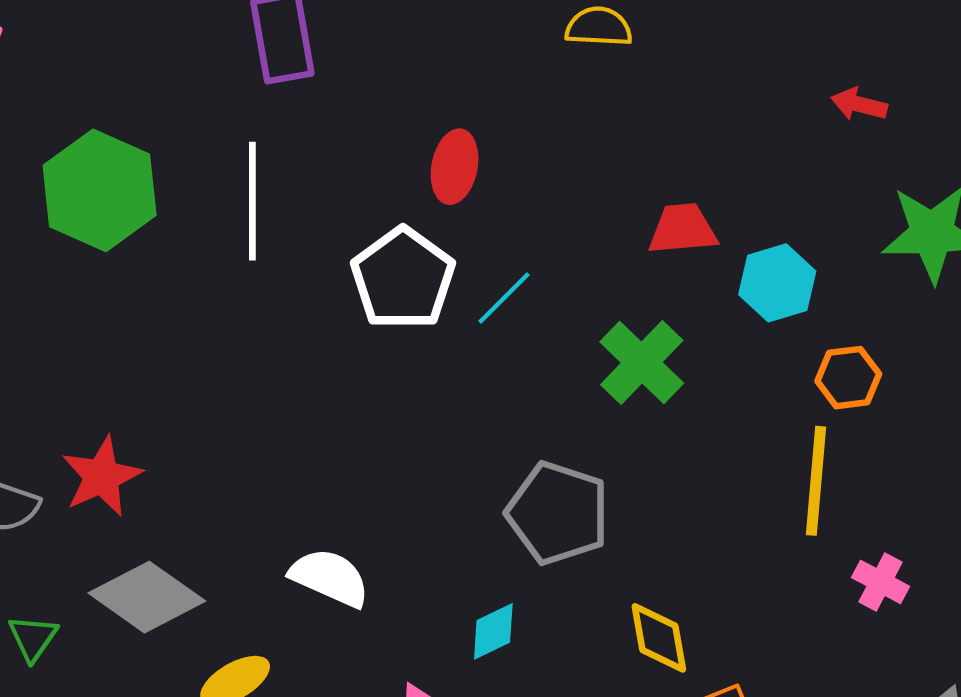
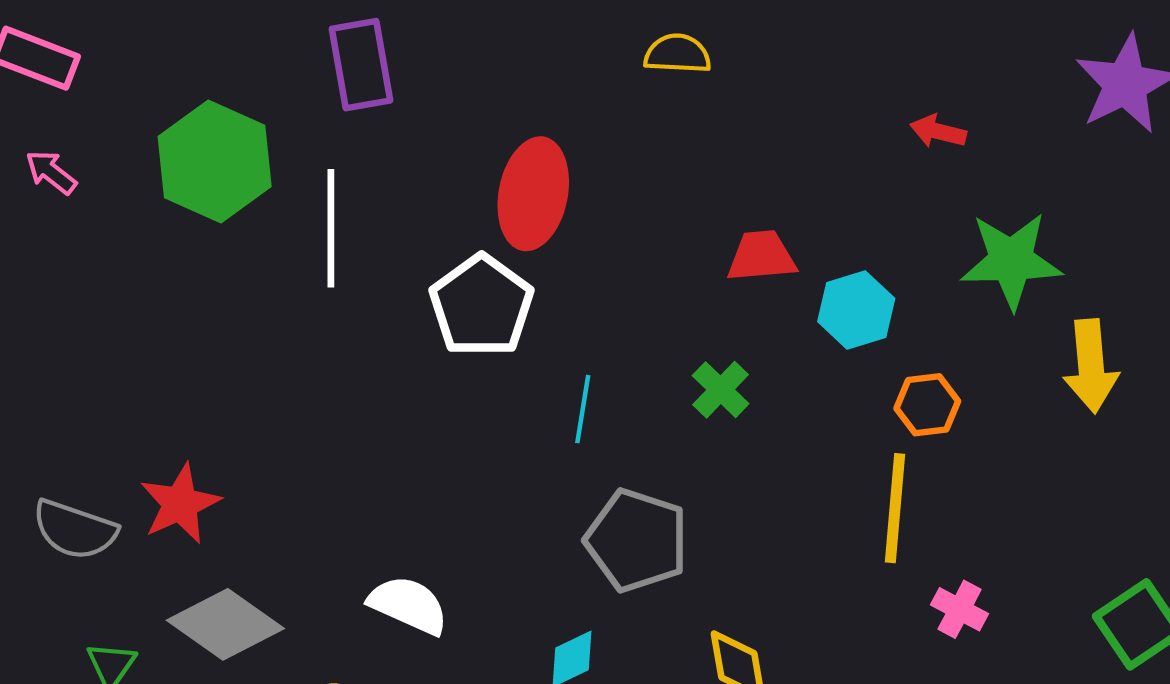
red ellipse: (455, 167) -> (533, 194), size x1.5
green hexagon: (100, 190) -> (215, 161), moved
cyan line: (504, 298) -> (583, 409), moved, turned -36
green cross: (642, 362) -> (721, 390), size x0.7

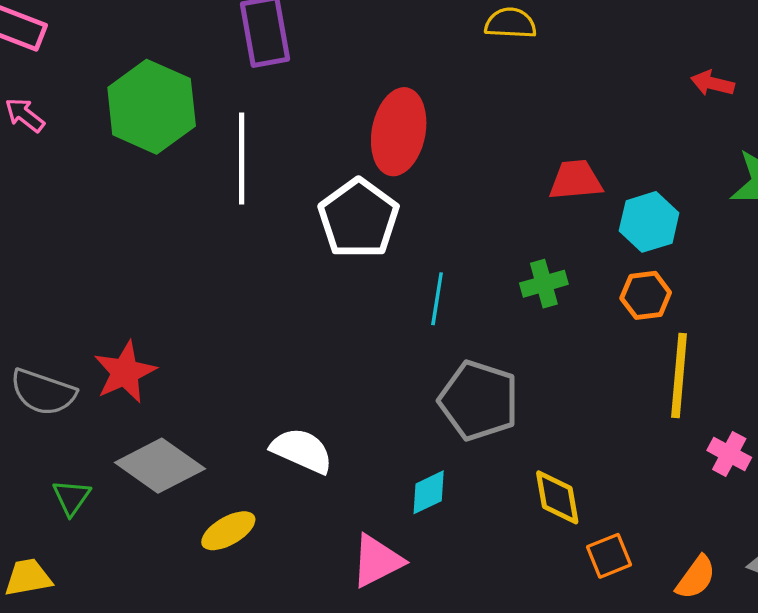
green cross: (721, 390) -> (544, 284), turned 30
orange hexagon: (927, 405) -> (646, 295), moved

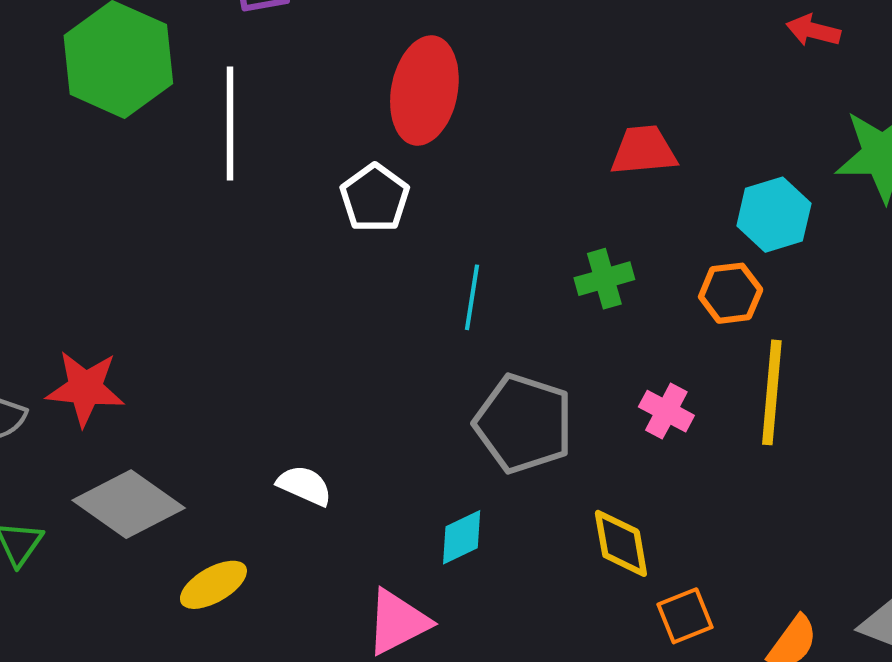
white pentagon: (359, 219) -> (375, 198), size x0.7
cyan hexagon: (649, 222) -> (774, 215), moved
red star: (125, 372) -> (85, 388), turned 30
white semicircle: (302, 451) -> (304, 486), size x0.7
pink cross: (729, 454) -> (666, 411), moved

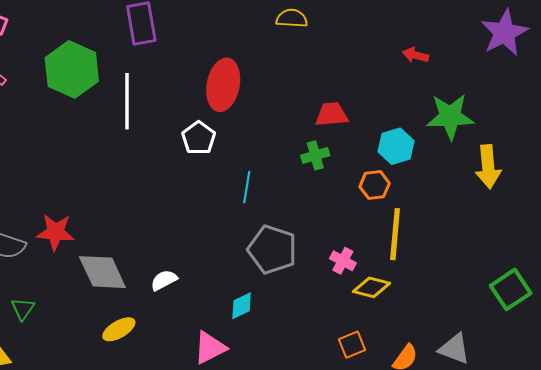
green cross: (604, 279) -> (315, 155), moved
pink cross: (666, 411) -> (343, 261), moved
white semicircle: (304, 486) -> (164, 280), turned -52
gray diamond: (129, 504) -> (102, 272), moved, turned 30
yellow diamond: (621, 543) -> (372, 287), moved, turned -66

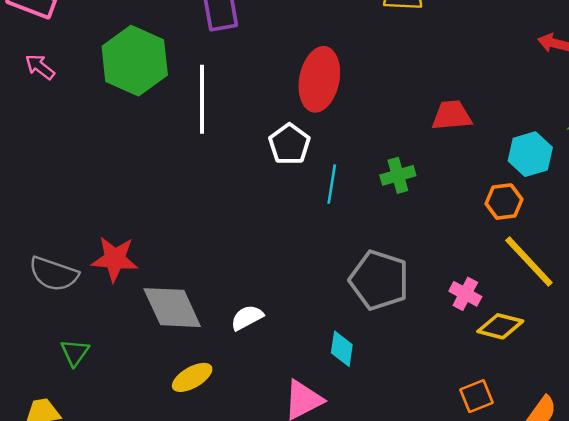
green cross: (315, 155) -> (398, 175), moved
cyan line: (247, 187) -> (332, 184), moved
yellow line: (395, 234) -> (529, 261), turned -48
cyan diamond: (242, 306) -> (342, 349), turned -56

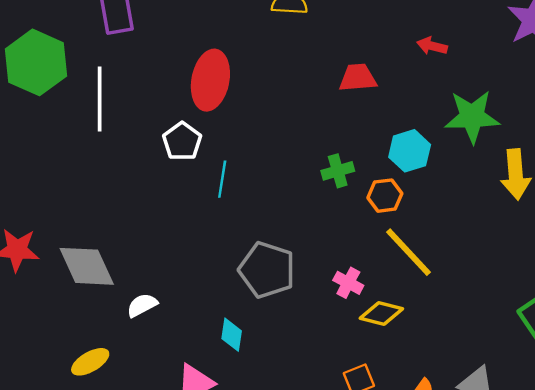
red trapezoid: (452, 115) -> (358, 78), moved
green cross: (398, 175) -> (338, 171), moved
gray diamond: (172, 308) -> (87, 266), moved

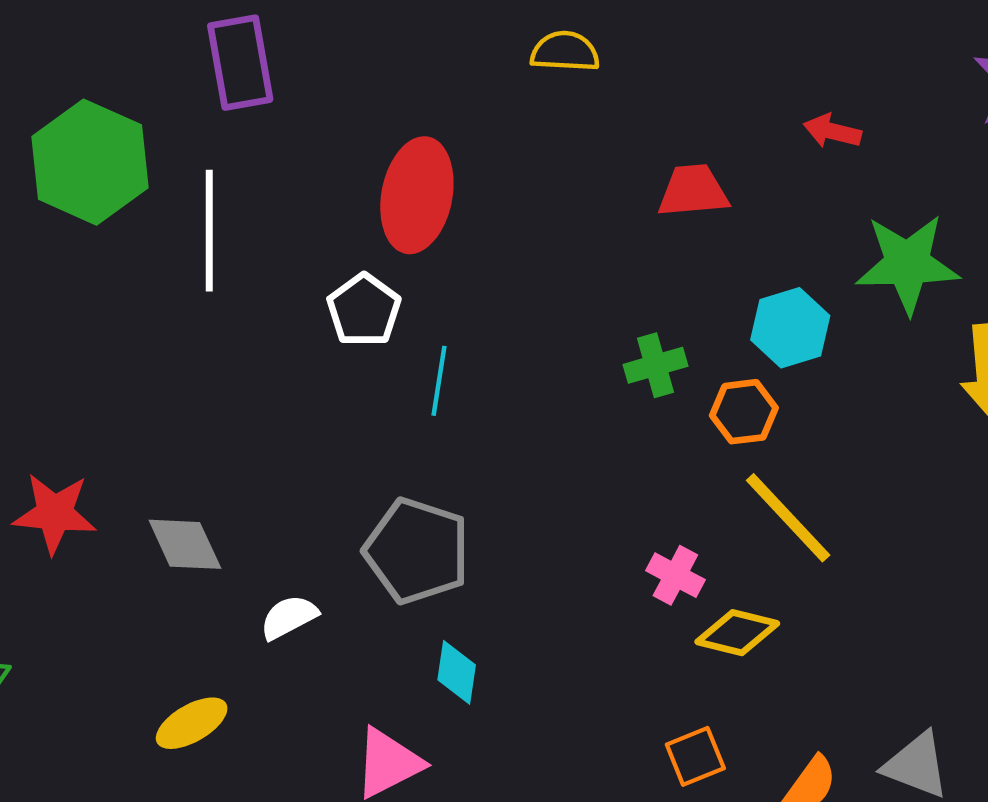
gray diamond: (87, 266) -> (185, 544), size x0.7
gray pentagon: (267, 270) -> (417, 551), moved

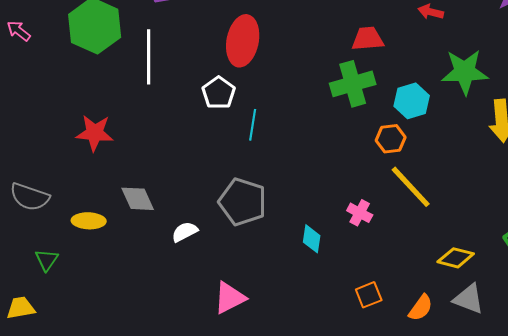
green cross: (656, 365) -> (353, 84), moved, size x1.6
red star: (55, 513) -> (95, 133), moved
yellow diamond: (737, 633) -> (456, 258), moved
cyan diamond: (457, 672) -> (312, 239), moved
yellow ellipse: (192, 723) -> (89, 221), moved, turned 32

